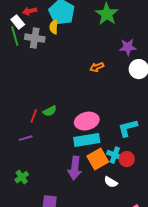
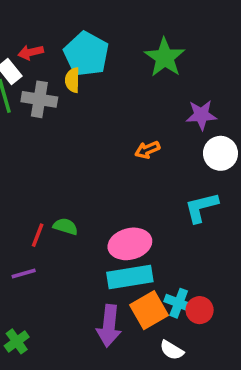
green semicircle: (50, 111) -> (65, 226), turned -136
cyan L-shape: (128, 128) -> (201, 207), moved

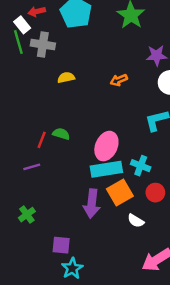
yellow semicircle: (72, 80) -> (66, 78), moved, turned 77
pink ellipse: (130, 244) -> (106, 146), turned -52
cyan cross: (179, 303) -> (141, 166), moved

